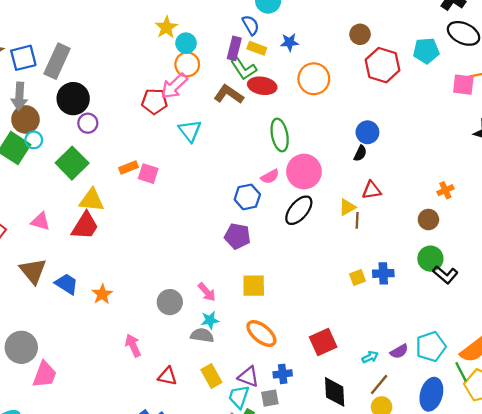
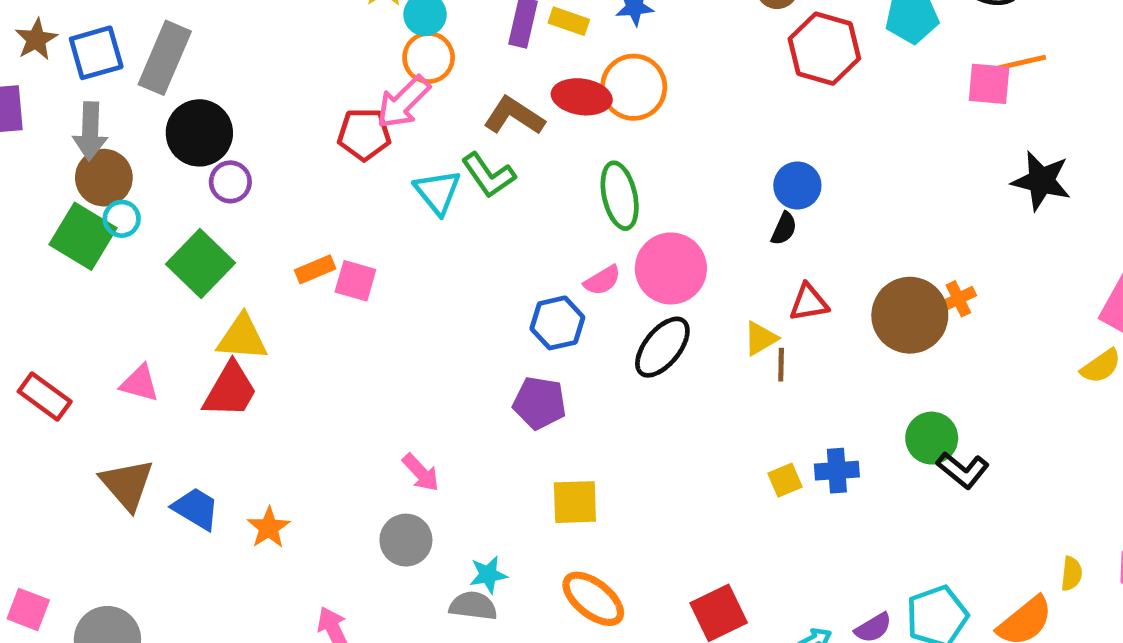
green L-shape: (244, 69) -> (488, 175), moved
orange circle: (314, 79) -> (634, 87), moved
brown circle: (428, 220) -> (910, 315), moved, size x1.8
pink arrow: (207, 292) -> (421, 473), moved

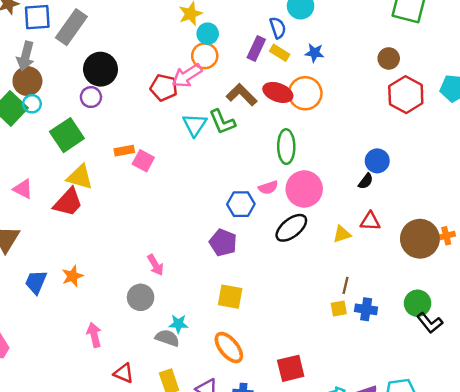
black circle: (199, 133) -> (100, 69), moved
brown line: (781, 365) -> (345, 285), moved
blue trapezoid: (196, 509) -> (36, 282), moved, turned -110

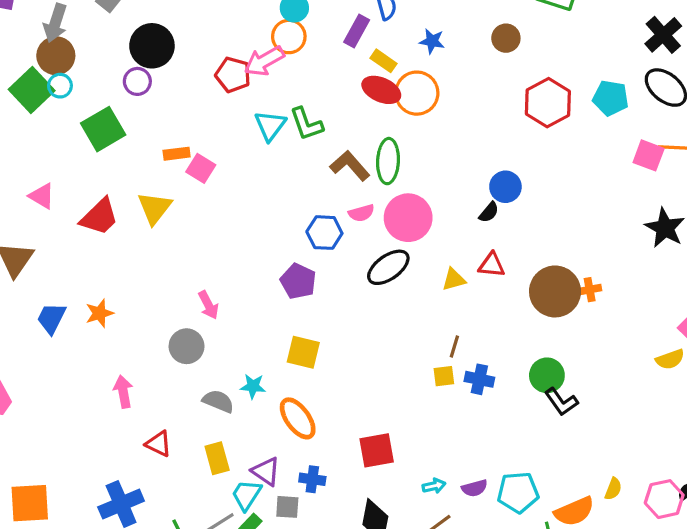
yellow rectangle: (280, 53) -> (384, 61), moved
brown circle: (389, 58) -> (506, 38), moved
brown L-shape: (242, 95) -> (350, 166), moved
yellow triangle: (80, 177) -> (155, 208), moved, turned 48
cyan star: (178, 324) -> (253, 386), moved

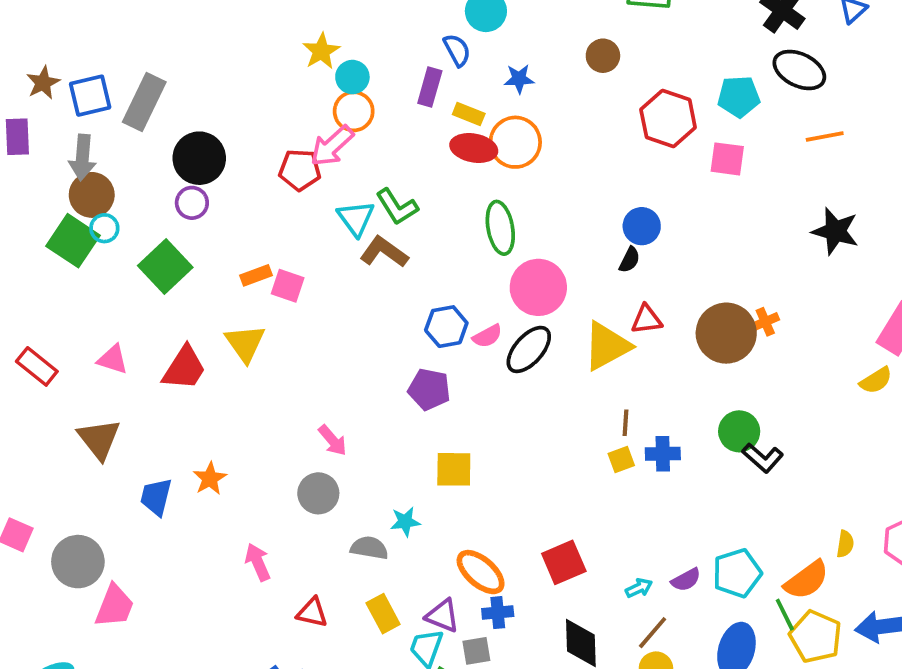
pink square: (649, 155) -> (727, 159), moved
brown L-shape: (350, 166) -> (384, 252), moved
pink semicircle: (361, 213) -> (487, 336), moved
yellow triangle: (454, 279) -> (607, 346), size x1.8
orange ellipse: (298, 418) -> (481, 572), moved

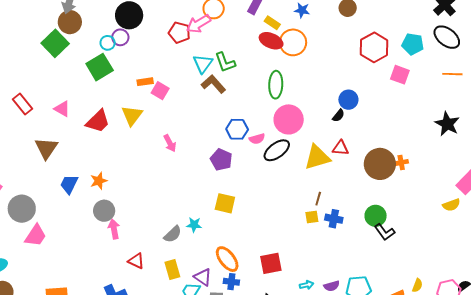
cyan circle: (104, 228) -> (108, 43), moved
pink arrow: (333, 440) -> (170, 143), moved
gray circle: (318, 493) -> (104, 211), moved
gray semicircle: (369, 548) -> (173, 234), turned 114

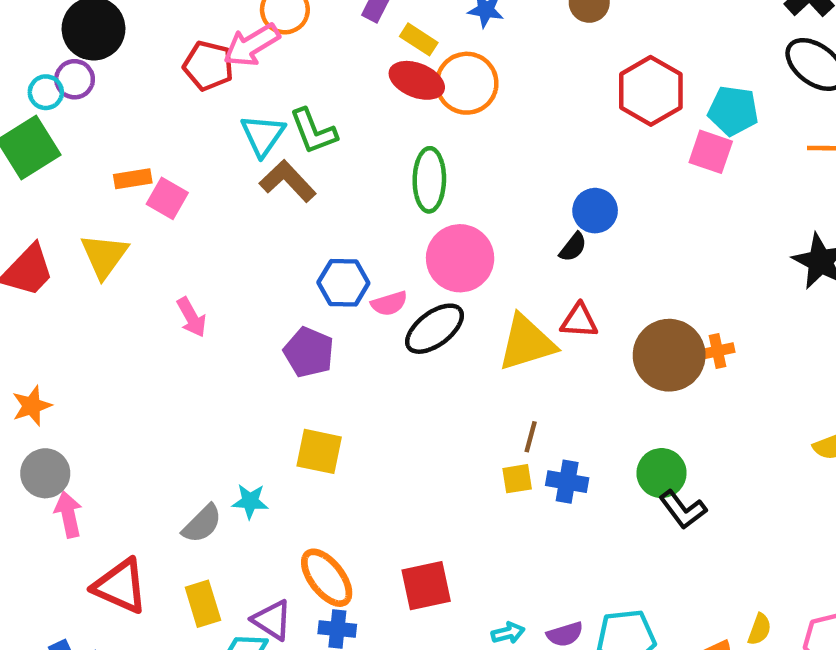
cyan pentagon: (413, 44) -> (733, 111), moved
red triangle: (136, 261) -> (120, 586), size x1.5

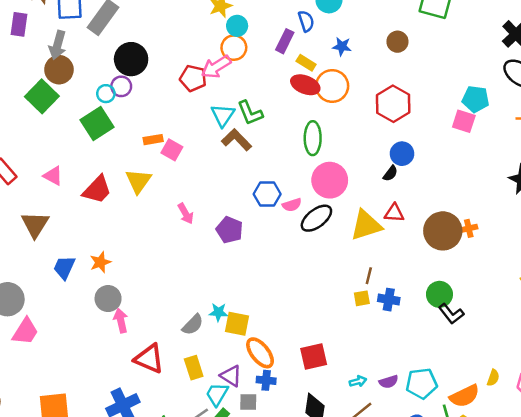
red hexagon: (651, 91) -> (393, 104), moved
purple pentagon: (309, 352) -> (230, 230), moved
yellow square: (319, 451) -> (237, 324), moved

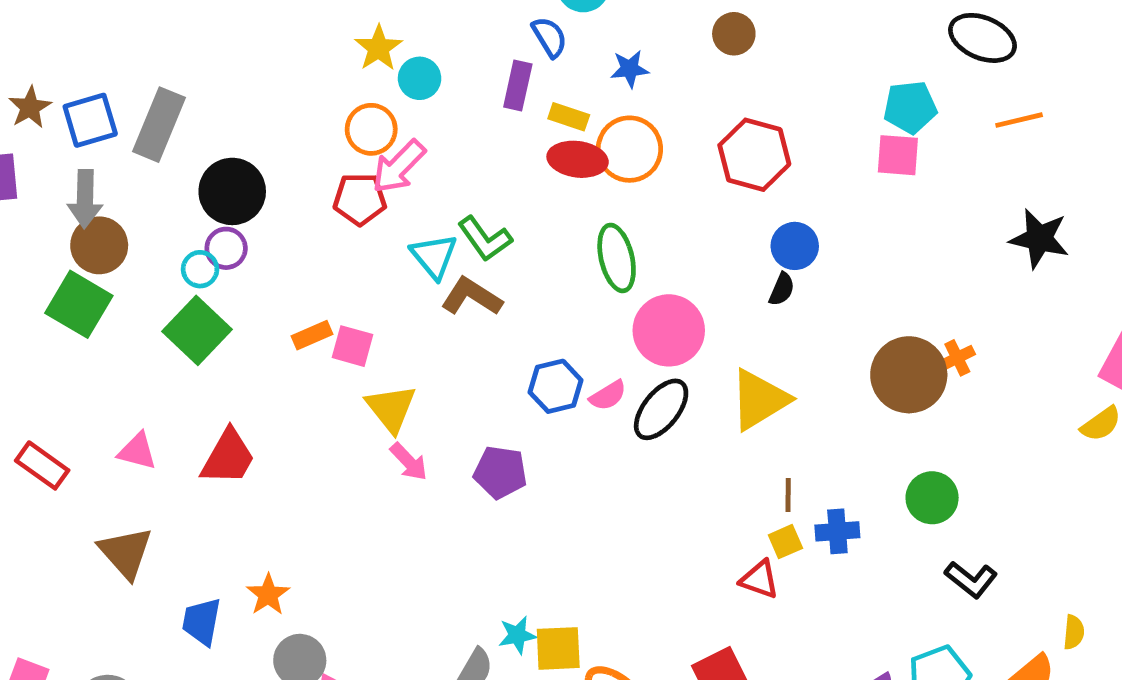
orange circle: (234, 48) -> (371, 129), moved
yellow triangle: (138, 181) -> (391, 408), moved
red triangle: (394, 213) -> (759, 579), moved, turned 30
black L-shape: (451, 314) -> (971, 579), moved

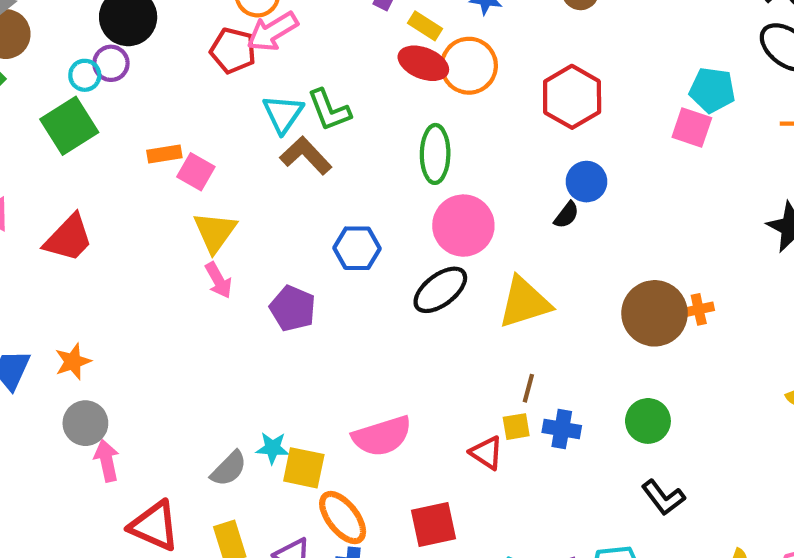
pink semicircle: (608, 395) -> (382, 436), moved, size x1.8

